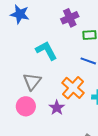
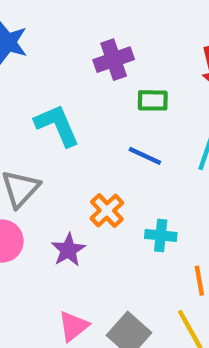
orange cross: (73, 88) -> (107, 211), size x0.7

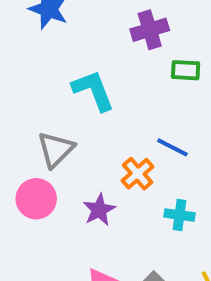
blue line: (145, 156) -> (172, 147), moved
cyan cross: (161, 235) -> (180, 215), moved

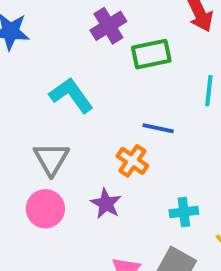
green rectangle: (186, 70) -> (151, 54), size x1.4
cyan cross: (180, 215) -> (184, 212), moved

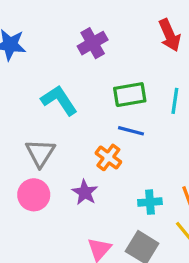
green rectangle: (151, 54) -> (130, 95), moved

